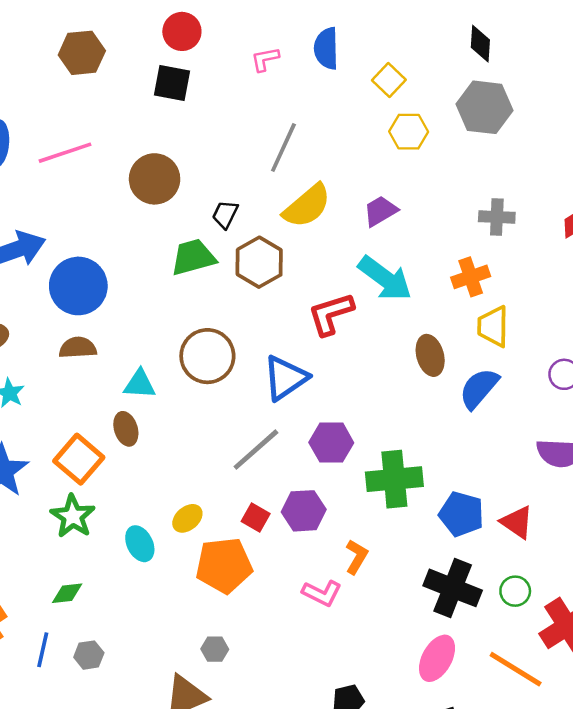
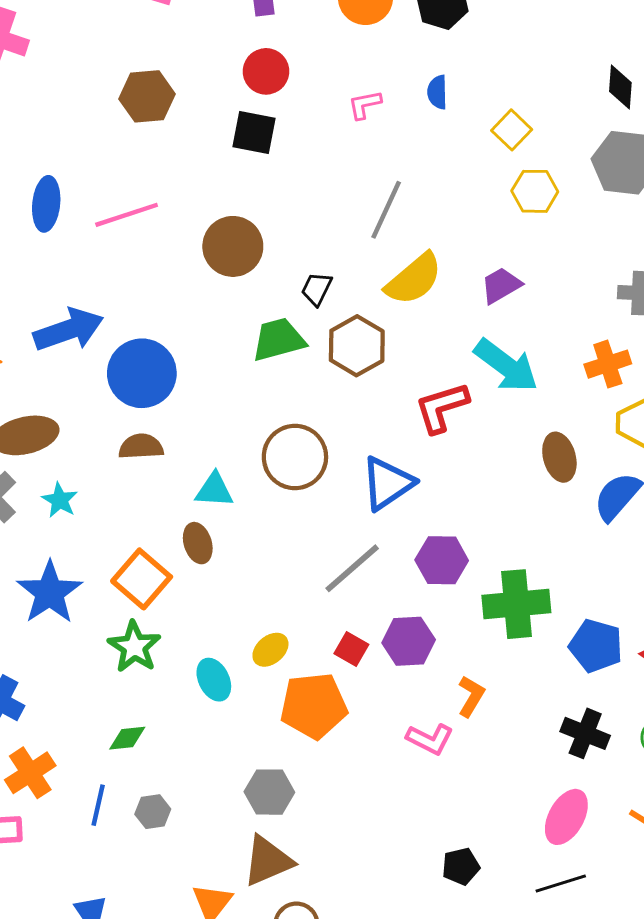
blue semicircle: (326, 48) -> (437, 92), size x0.7
black cross: (453, 588) -> (585, 733), size x0.7
gray hexagon: (215, 649) -> (269, 792), moved, size x1.5

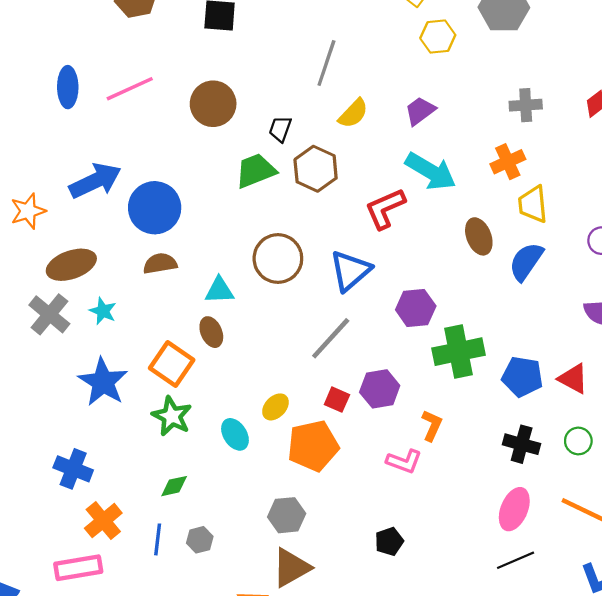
yellow semicircle: (414, 279) -> (353, 113), size x0.7
purple hexagon: (442, 560) -> (416, 308), moved
black pentagon: (461, 866) -> (389, 541), moved

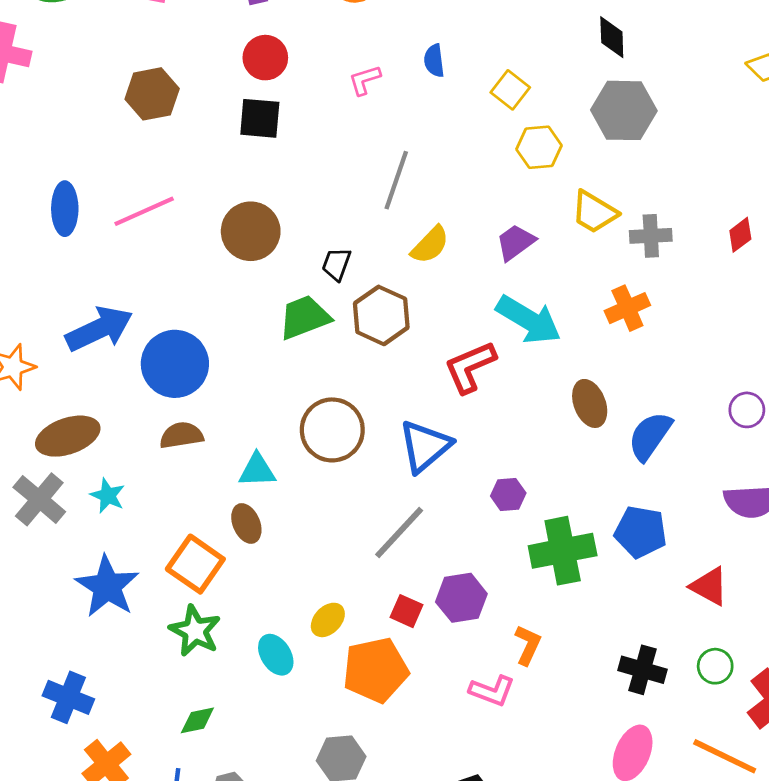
yellow trapezoid: (533, 204) -> (594, 212), moved, turned -54
purple hexagon: (416, 308) -> (508, 494), size x0.7
blue pentagon: (522, 377) -> (641, 532), moved

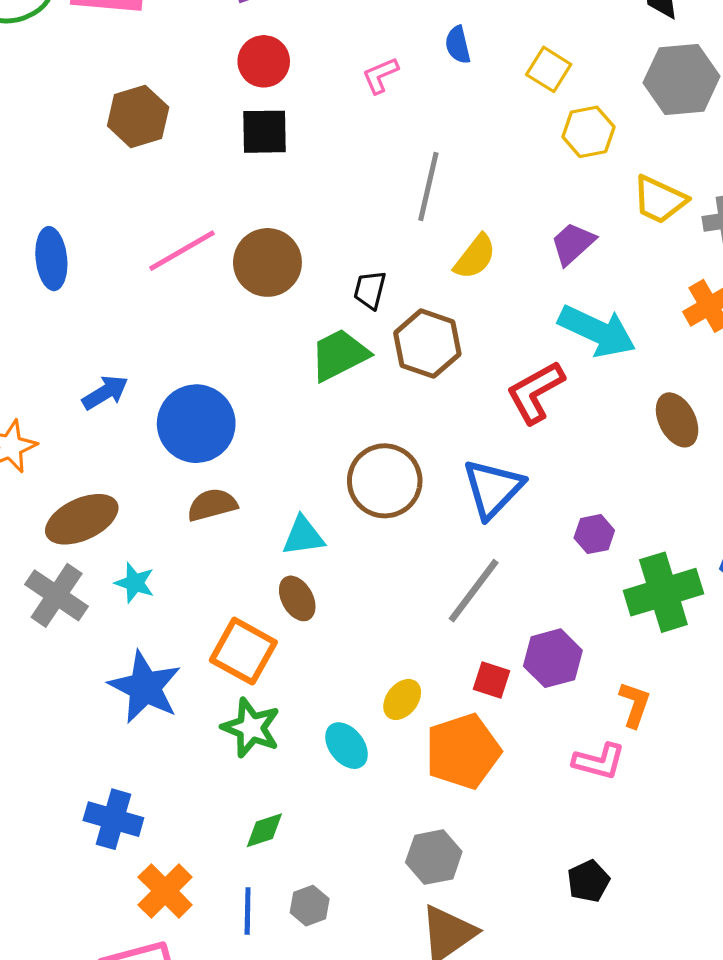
pink line: (144, 211) -> (182, 251), moved
blue arrow: (99, 329) -> (105, 392), size x0.6

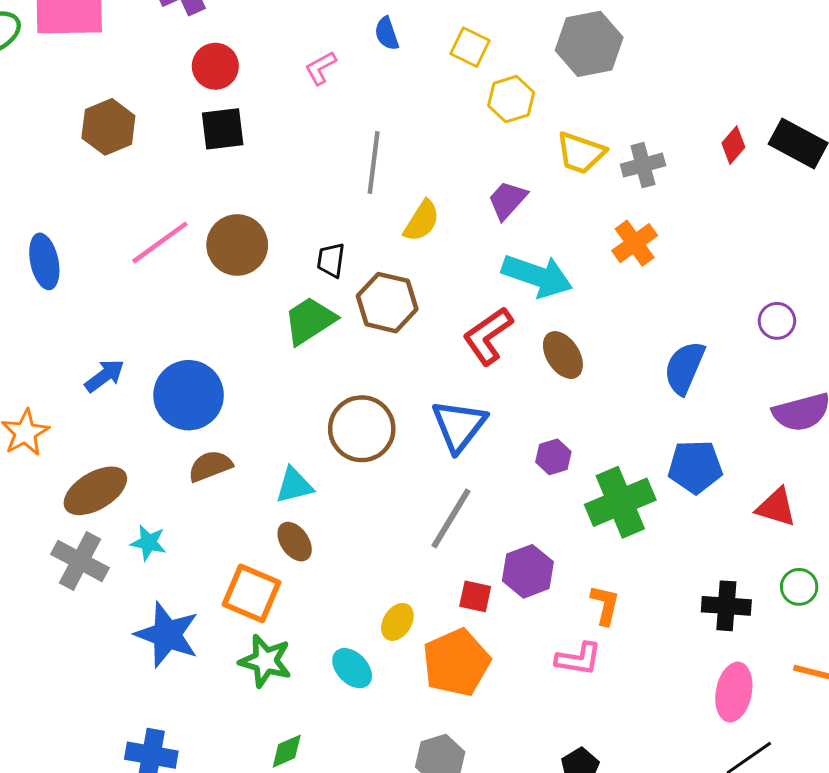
brown ellipse: (677, 420) -> (563, 355), moved

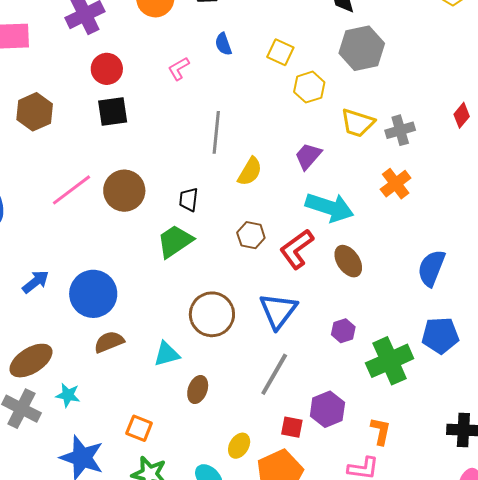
brown hexagon: (387, 303) -> (251, 235), moved, size x0.7
brown ellipse: (295, 542) -> (198, 390), moved, turned 56
orange square: (252, 593) -> (139, 428), size x0.7

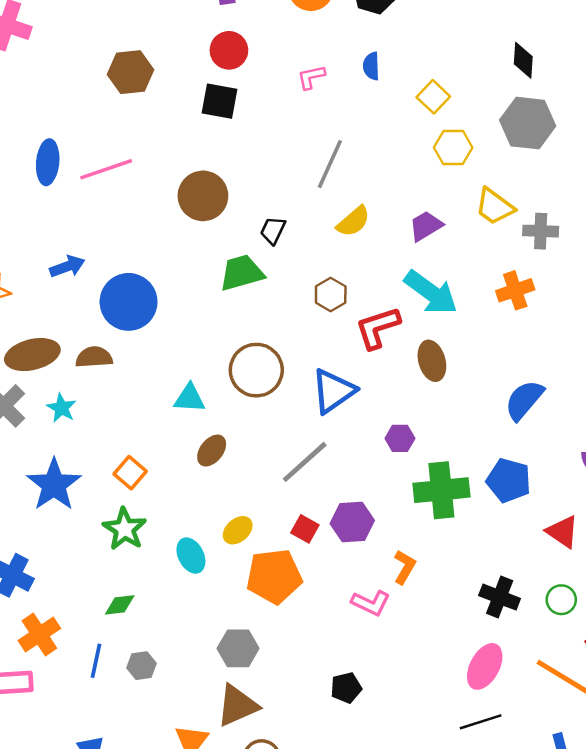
pink line: (72, 190) -> (106, 169), moved
brown semicircle: (109, 342) -> (94, 357), moved

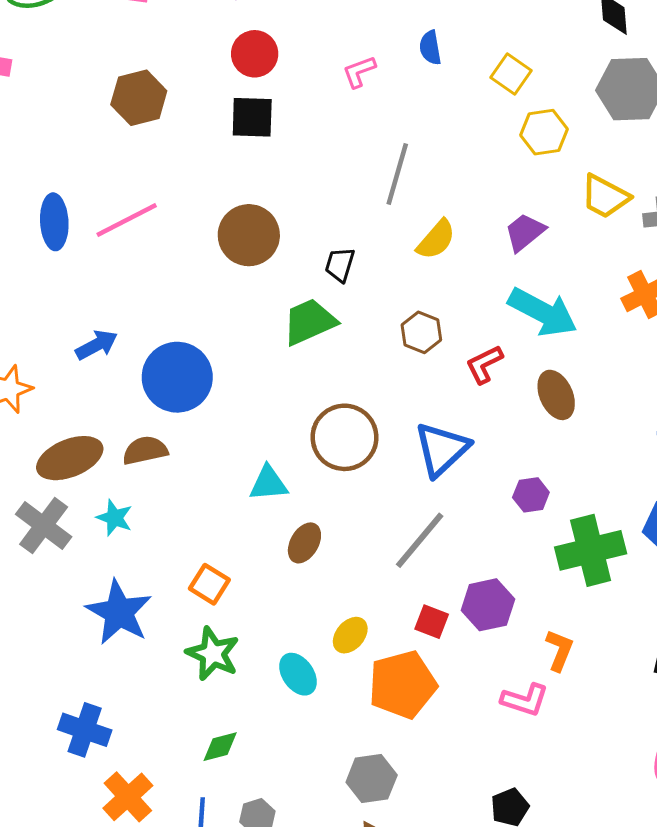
red L-shape: (378, 328) -> (484, 364), size x0.7

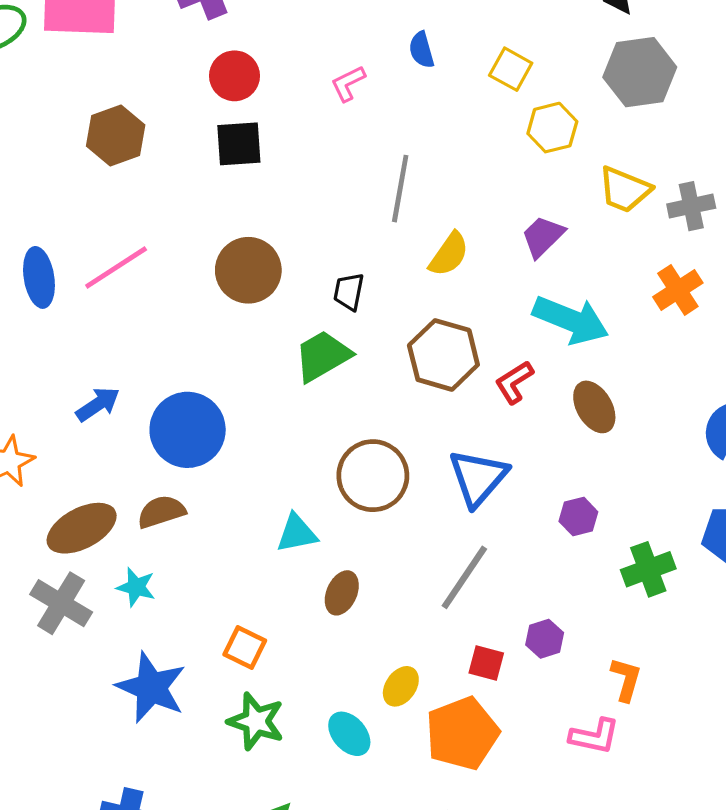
brown hexagon: (421, 332) -> (443, 355), size x1.6
green cross: (591, 550) -> (648, 569), size x0.7
purple hexagon: (488, 605) -> (545, 639), size x0.7

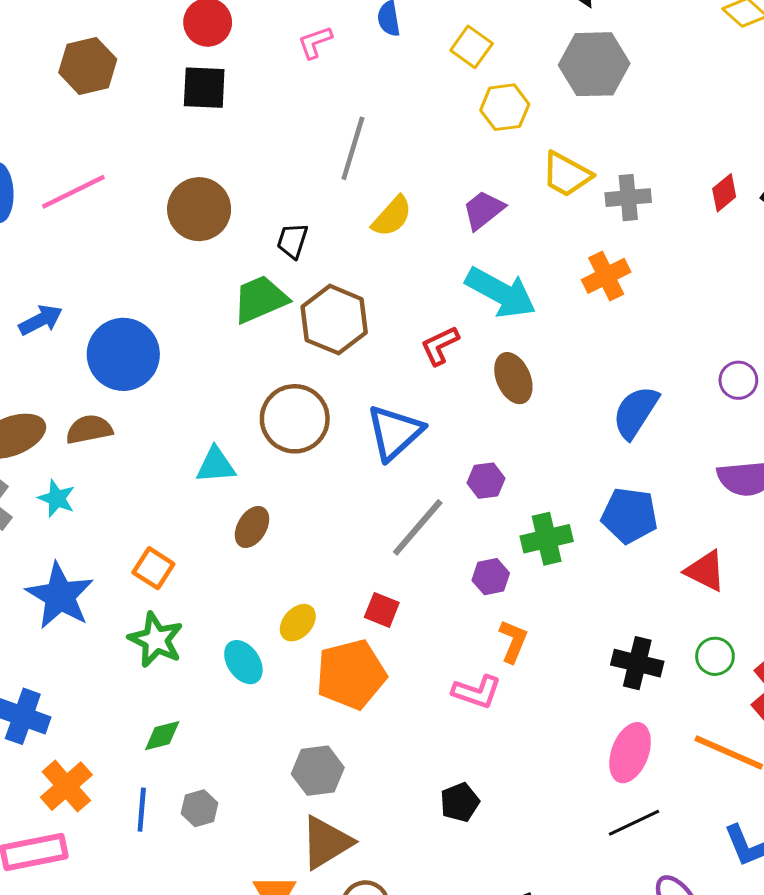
brown hexagon: (443, 355) -> (334, 320), moved
gray line: (464, 577) -> (418, 527), moved
purple hexagon: (545, 639) -> (491, 577), moved

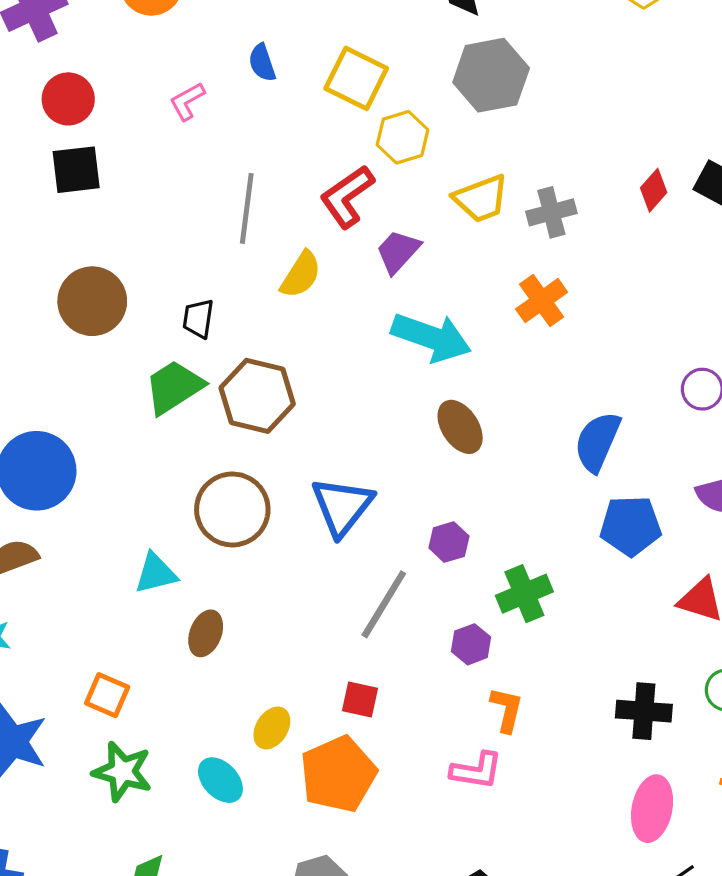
yellow square: (472, 47) -> (356, 78), size x1.4
yellow trapezoid: (567, 174) -> (481, 199), turned -40
red L-shape: (440, 346) -> (347, 197), moved, size x1.4
blue pentagon: (629, 515) -> (631, 526), moved

